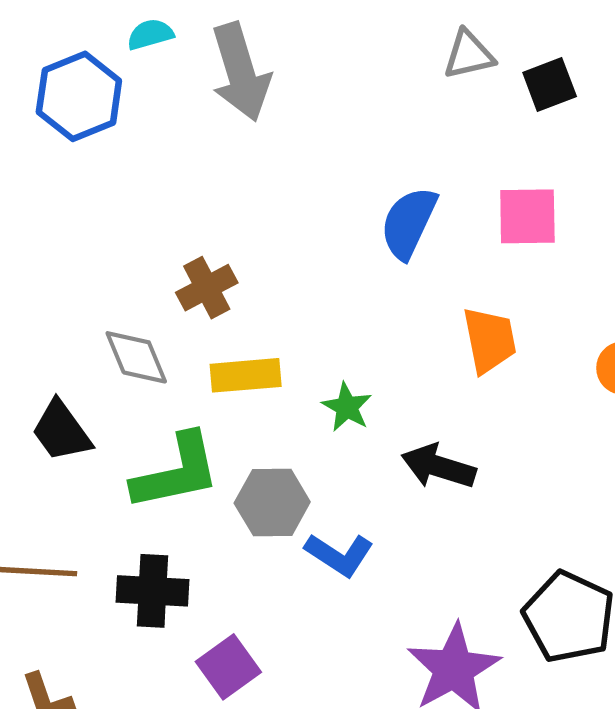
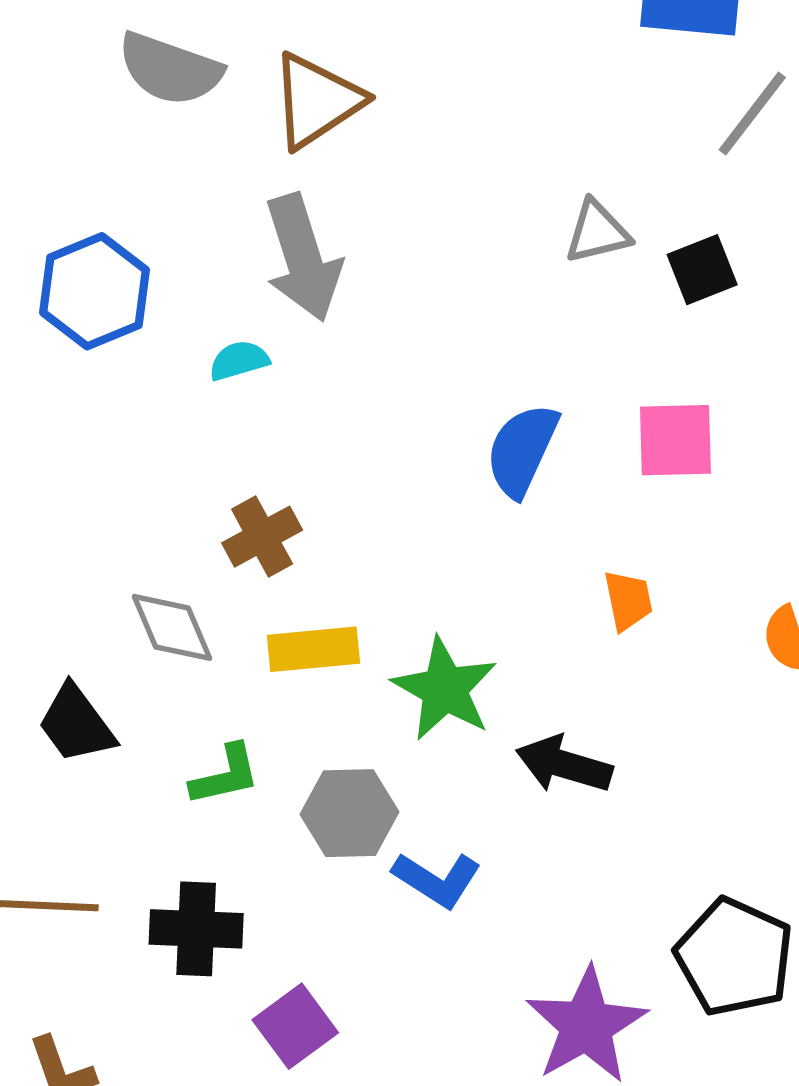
cyan semicircle: (150, 34) -> (239, 360), moved
orange trapezoid: (490, 340) -> (628, 600), size x0.7
green star: (347, 407) -> (445, 689), size x1.6
green L-shape: (176, 472) -> (225, 775), size x0.6

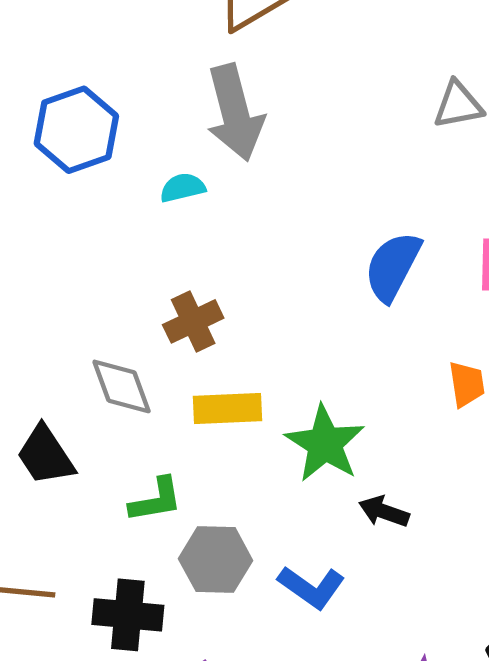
black arrow: (564, 764) -> (384, 512), moved, size x0.7
gray hexagon: (350, 813) -> (216, 560), moved

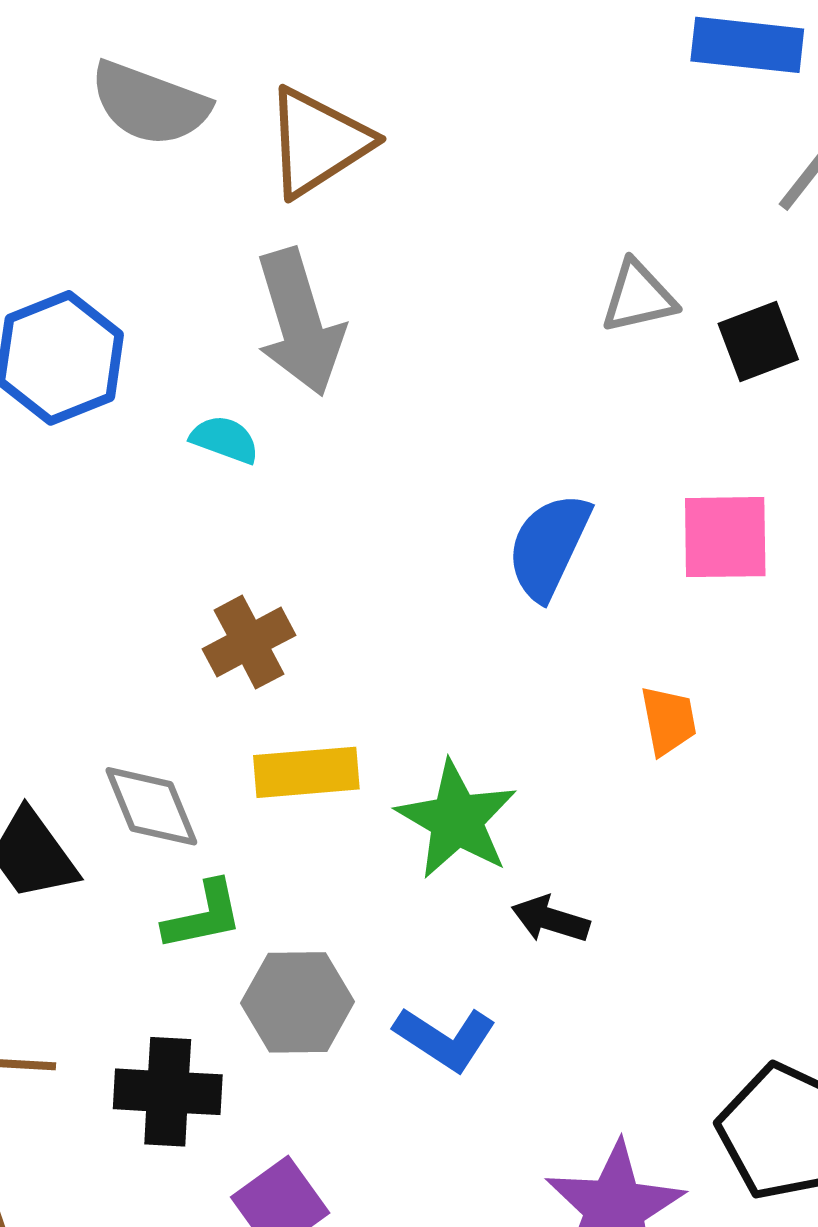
cyan semicircle: (183, 188) -> (225, 439), turned 36
gray diamond: (122, 386) -> (151, 806), moved

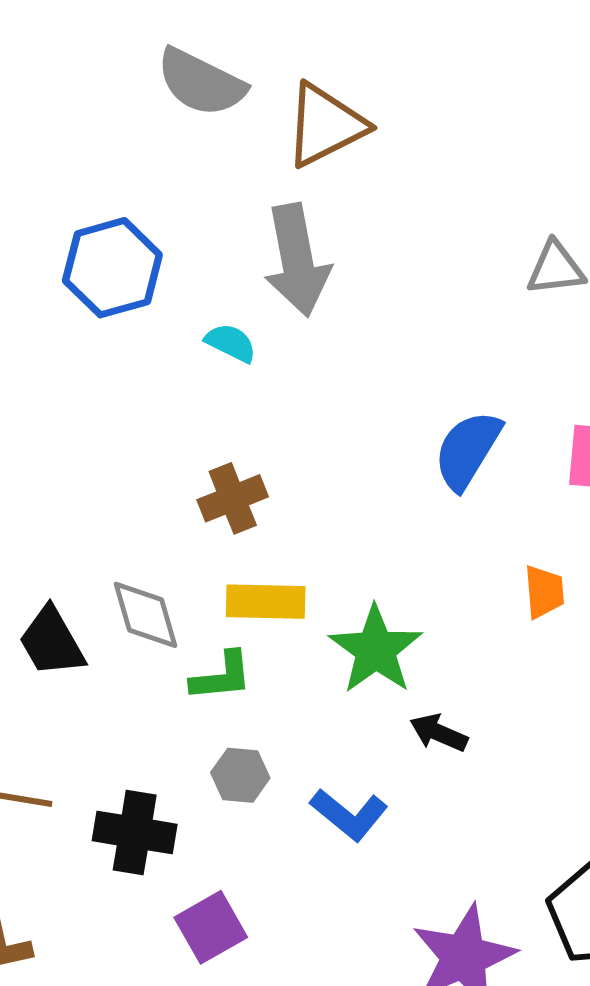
green L-shape: (203, 916) -> (221, 676), moved
gray hexagon: (298, 1002) -> (240, 775), size x0.7

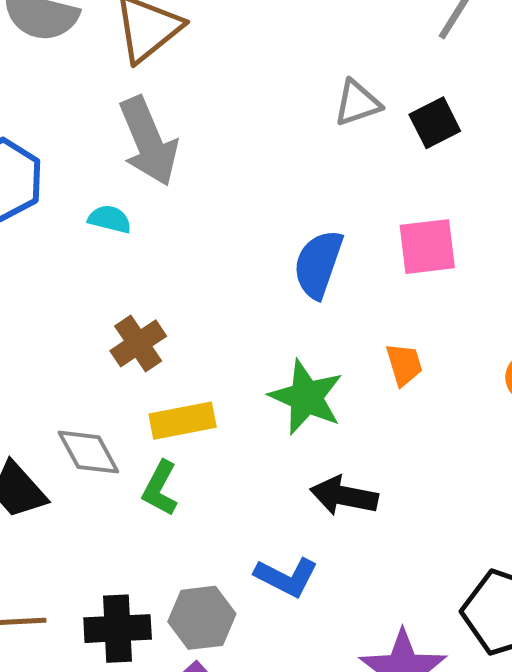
green star: (376, 650) -> (306, 397), moved
green L-shape: (221, 676) -> (160, 488), turned 136
black arrow: (439, 733) -> (344, 496), size x1.4
gray hexagon: (240, 775) -> (202, 618), moved, size x1.4

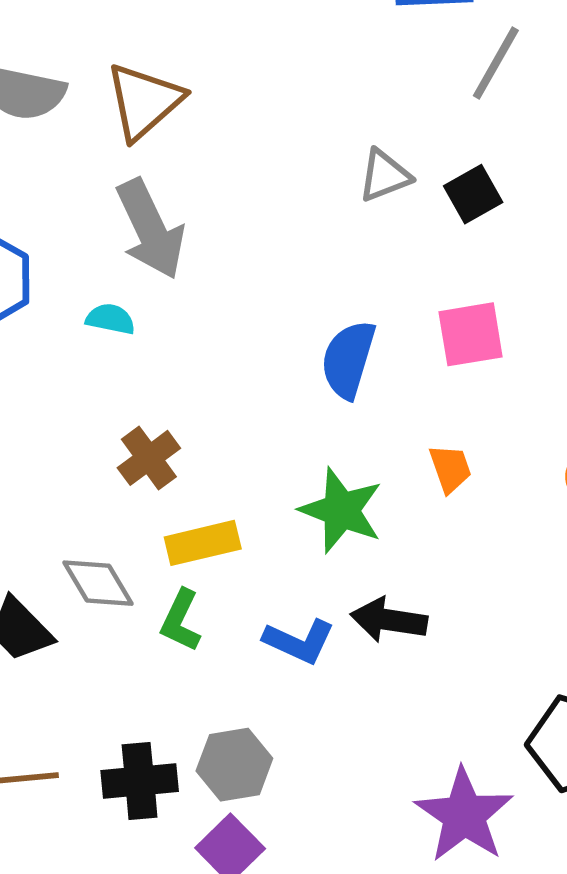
blue L-shape: (286, 577) -> (299, 641), moved

